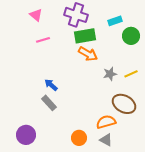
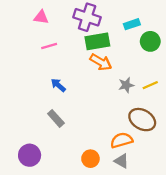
pink triangle: (36, 15) -> (41, 17), turned -32
blue arrow: (51, 85) -> (58, 85), moved

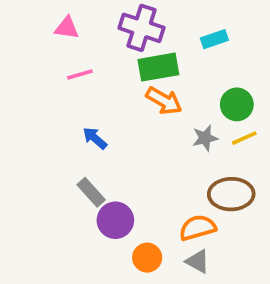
green circle: (150, 41) -> (237, 104), moved
brown ellipse: (142, 120) -> (231, 194), turned -30
purple circle: (30, 155) -> (115, 220), moved

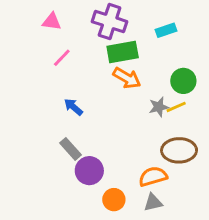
pink line: (80, 75) -> (62, 58), turned -30
yellow line: (244, 138) -> (176, 107), moved
gray triangle: (198, 261) -> (153, 202), turned -42

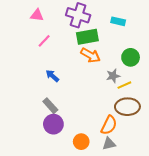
cyan rectangle: (166, 30) -> (118, 21), turned 32
yellow line: (176, 107) -> (124, 85), moved
purple circle: (89, 171) -> (53, 124), moved
orange semicircle: (153, 176) -> (109, 125), turned 132

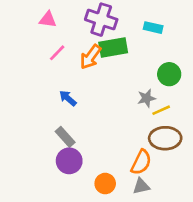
orange arrow: (90, 55) -> (90, 57), moved, turned 96

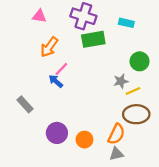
pink line: (57, 53) -> (61, 69), moved
orange arrow: (90, 57) -> (49, 47), moved
gray rectangle: (65, 137) -> (25, 104), moved
orange circle: (105, 184) -> (84, 140), moved

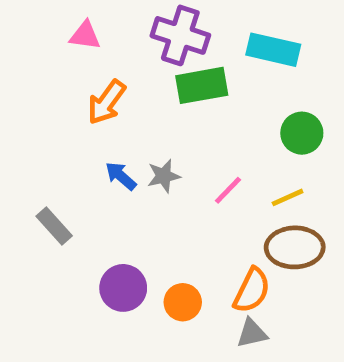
cyan rectangle: (126, 23) -> (273, 50), size x1.5
pink line: (61, 69) -> (228, 190), moved
gray star: (121, 81) -> (164, 176), moved

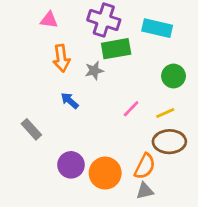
orange arrow: (106, 102) -> (61, 58), turned -44
gray star: (164, 176) -> (94, 71), moved
orange circle: (183, 302) -> (105, 173), size x1.5

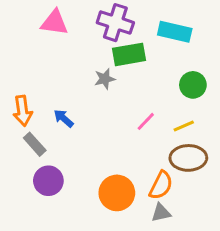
pink triangle: (49, 20) -> (54, 23), size x1.4
orange arrow: (61, 58) -> (23, 111), moved
blue arrow: (70, 101) -> (64, 118), moved
purple circle: (71, 165) -> (48, 181), moved

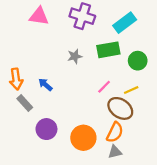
cyan rectangle: (175, 32) -> (125, 23), turned -50
green rectangle: (129, 54) -> (108, 50), moved
brown ellipse: (188, 158) -> (120, 108), moved, turned 35
purple circle: (48, 181) -> (46, 129), moved

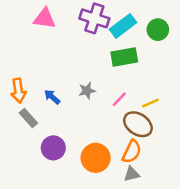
cyan rectangle: (125, 23) -> (123, 26), moved
gray star: (75, 56) -> (87, 91), moved
green circle: (138, 61) -> (158, 30), moved

